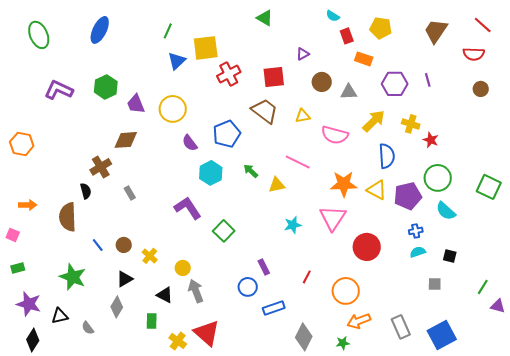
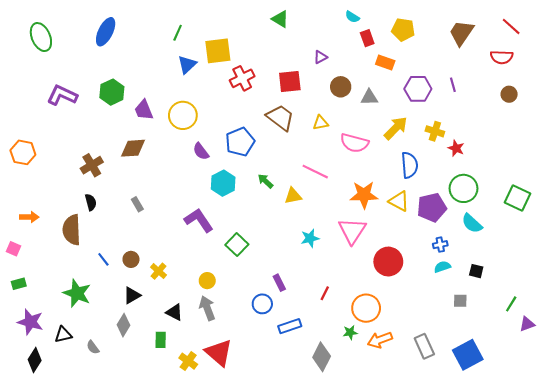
brown cross: (101, 167) -> (92, 165), moved
yellow circle: (183, 268) -> (207, 281), moved
purple triangle: (498, 306) -> (527, 324), turned -35
green star: (343, 343) -> (350, 332), moved

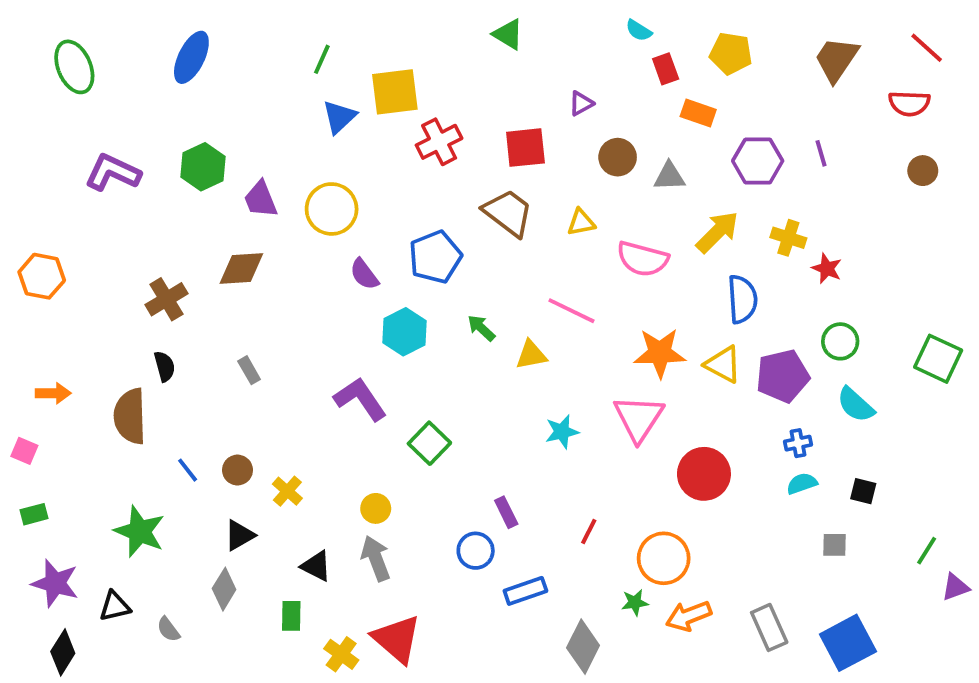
green circle: (464, 188) -> (840, 341), size x0.7

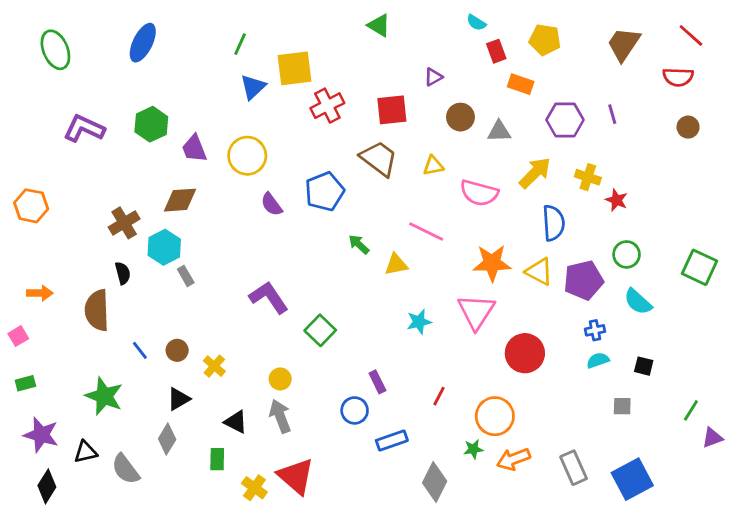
cyan hexagon: (405, 332) -> (164, 247), moved
pink square: (24, 451) -> (18, 336), turned 36
gray semicircle: (168, 629) -> (126, 469), size x1.6

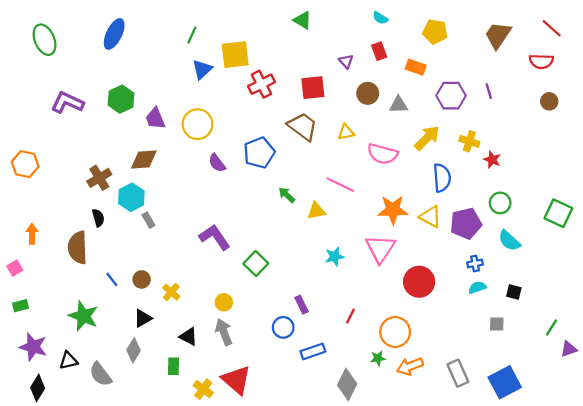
red rectangle: (496, 51) -> (379, 51), moved
purple triangle: (433, 77) -> (346, 61), turned -42
orange arrow: (40, 293) -> (32, 234), turned -90

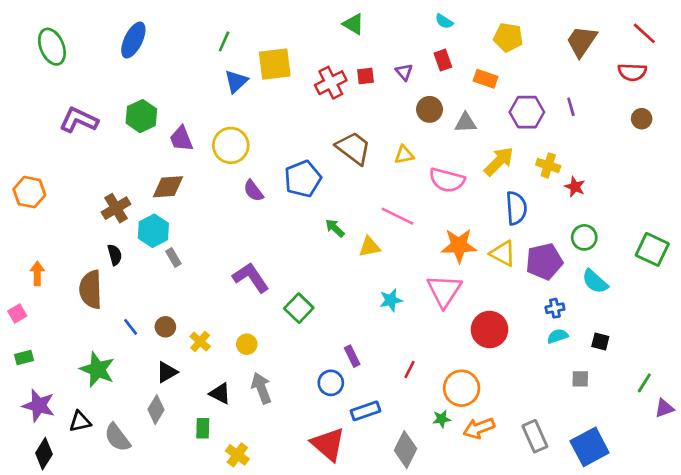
red cross: (261, 84) -> (331, 83), moved
red square: (313, 88) -> (365, 76), moved, size x0.6
yellow circle: (224, 302) -> (247, 344), moved
red triangle: (236, 380) -> (328, 444), moved

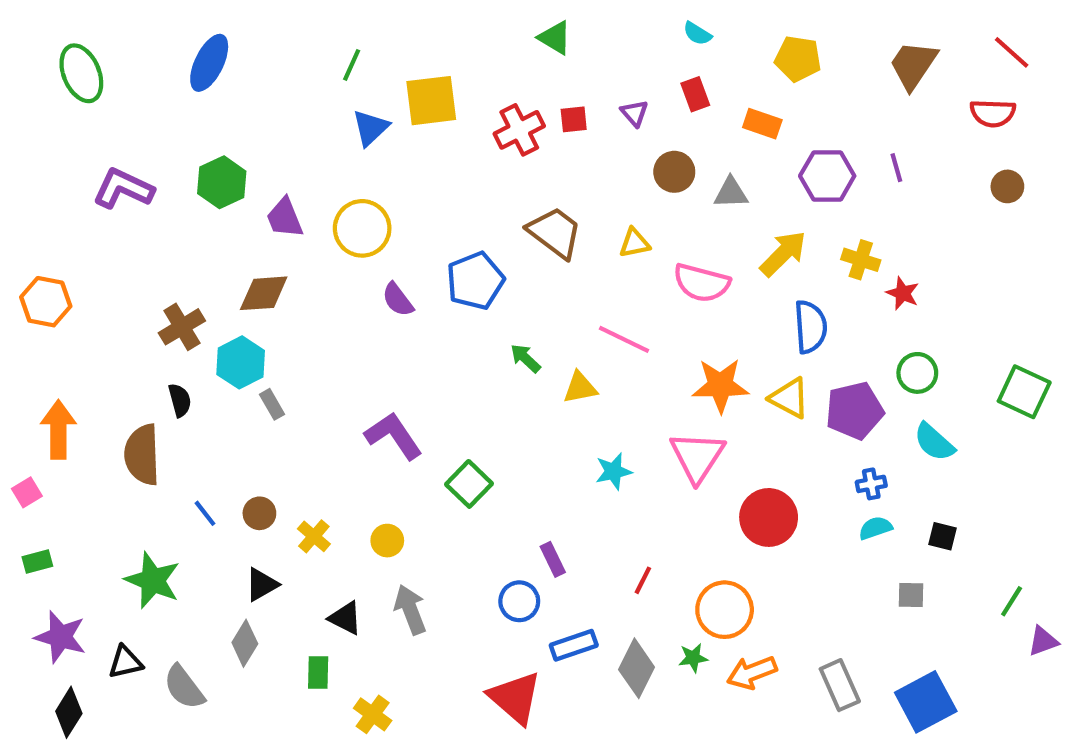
orange arrow: (37, 273) -> (58, 429), size x1.5
gray diamond: (405, 450) -> (637, 668), moved

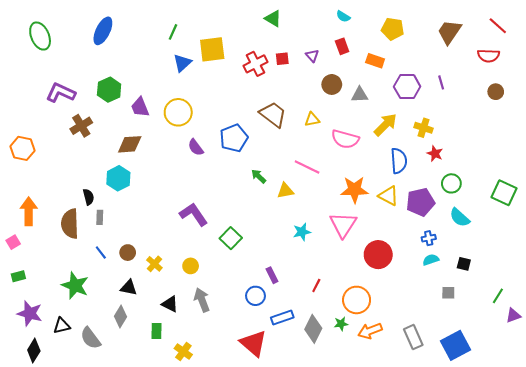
red star: (903, 293) -> (435, 154), moved
brown cross: (182, 327) -> (81, 126), moved
gray rectangle: (272, 404) -> (100, 217), moved, turned 32
black triangle: (262, 585) -> (129, 288), turned 42

